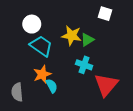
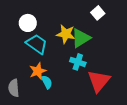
white square: (105, 14) -> (98, 13), turned 32
green triangle: (87, 40) -> (81, 38), size x1.5

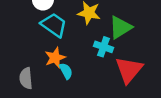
green triangle: (81, 38) -> (120, 27), moved

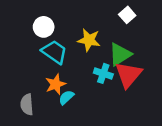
red triangle: (129, 70) -> (128, 75), moved
cyan semicircle: (66, 71) -> (66, 97), turned -105

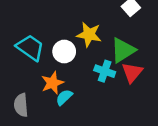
white circle: (44, 27) -> (64, 51), moved
cyan trapezoid: (54, 52) -> (30, 48), moved
red triangle: (128, 75) -> (132, 72), size x0.7

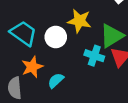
orange star: (52, 83) -> (32, 67), moved

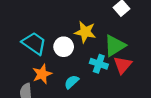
cyan semicircle: (56, 81) -> (72, 82), moved

